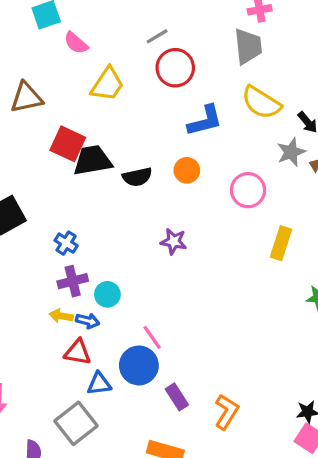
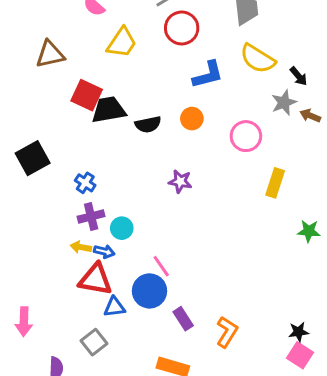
red triangle: (78, 352) -> (95, 279), size x1.4
gray square: (76, 423) -> (94, 342), size x0.7

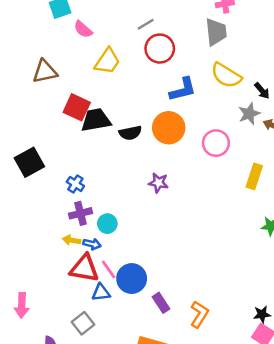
orange circle: (192, 119) -> (169, 128), size x1.6
yellow rectangle: (275, 183) -> (254, 176), moved
pink line: (161, 266) -> (109, 270), moved

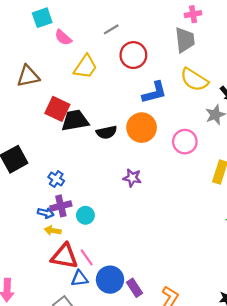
gray line: (146, 24) -> (111, 29), moved
blue arrow: (92, 244) -> (46, 213), moved
blue circle: (132, 279) -> (110, 280), moved

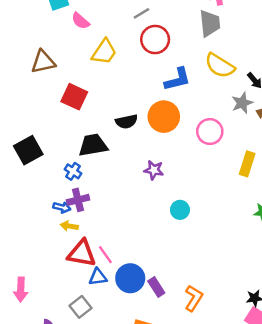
gray line: (111, 29) -> (141, 13), moved
black trapezoid: (75, 121) -> (93, 145), moved
cyan circle: (85, 215) -> (180, 210), moved

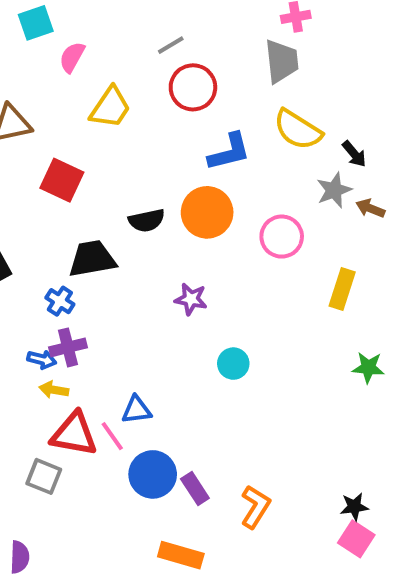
pink semicircle: (80, 21) -> (72, 57), turned 78
blue triangle: (98, 277) -> (137, 410), moved
gray square: (80, 307) -> (44, 476), moved, turned -30

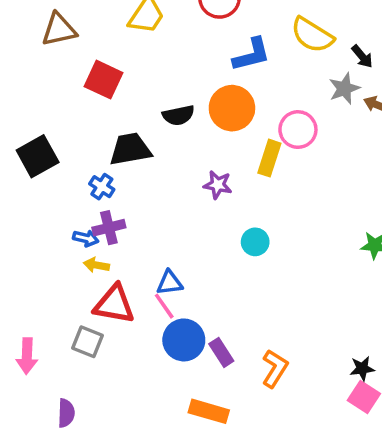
yellow rectangle: (342, 289) -> (269, 158), moved
pink line: (112, 436) -> (164, 306), moved

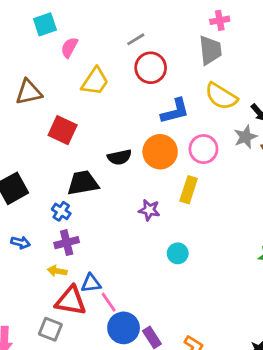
pink circle: (298, 130) -> (203, 149), moved
blue arrow: (86, 238) -> (21, 243), moved
blue triangle: (170, 283) -> (91, 283), moved

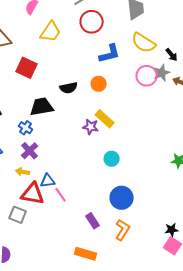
pink circle: (203, 149) -> (147, 76), moved
orange circle: (160, 152) -> (99, 84), size x0.6
yellow rectangle: (189, 190) -> (105, 119), moved, turned -66
purple cross: (67, 243) -> (30, 151), turned -30
blue circle: (124, 328) -> (122, 198), moved

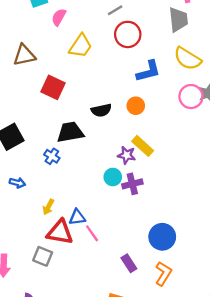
purple cross: (30, 151) -> (132, 184), moved, turned 30
cyan circle: (112, 159) -> (113, 177), moved
yellow arrow: (23, 172) -> (48, 207), turned -72

